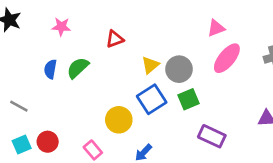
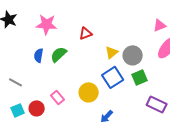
pink star: (61, 27) -> (47, 24), size x1.5
pink rectangle: (93, 150) -> (58, 97), moved

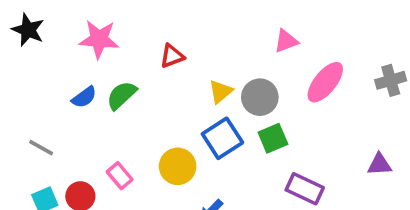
pink triangle: (160, 25) -> (286, 41), moved
blue semicircle: (39, 55) -> (84, 97), turned -136

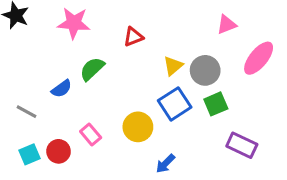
blue semicircle: (84, 97) -> (62, 89), moved

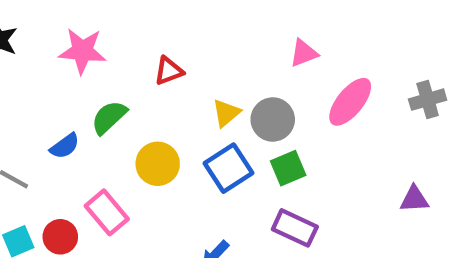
yellow circle: (138, 127) -> (158, 164), moved
pink rectangle: (91, 135) -> (107, 212), size x1.4
purple rectangle: (242, 145) -> (295, 228), moved

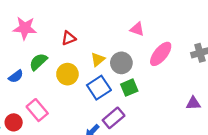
pink triangle: (304, 53) -> (137, 29), turned 40
yellow circle: (158, 164) -> (67, 74), moved
purple rectangle: (295, 228) -> (114, 118), moved, turned -65

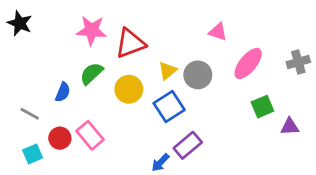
pink star: (25, 28) -> (91, 30), moved
red triangle: (69, 38) -> (130, 43), size x1.6
blue semicircle: (16, 76) -> (63, 92), turned -32
green square: (129, 88) -> (262, 107), moved
red circle: (14, 122) -> (60, 138), moved

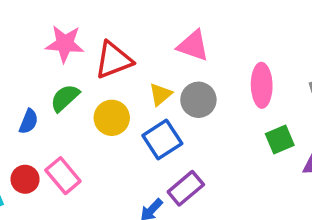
pink triangle: (218, 32) -> (193, 46), moved, size x1.4
pink ellipse: (248, 63) -> (262, 85), turned -40

